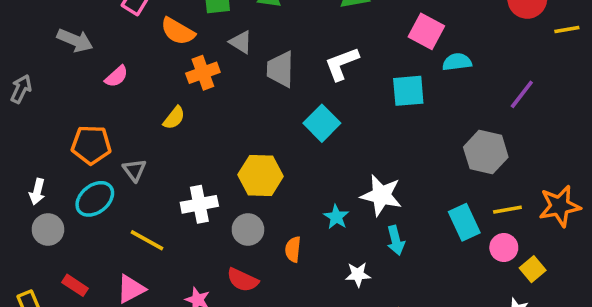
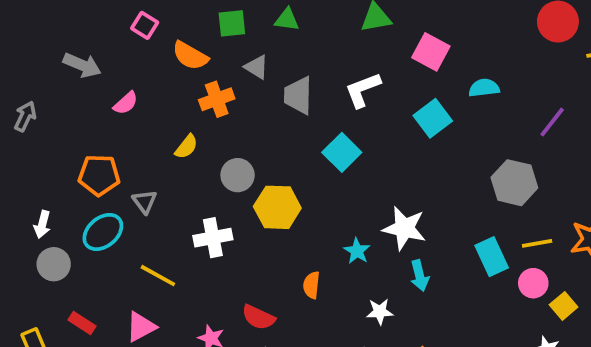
pink square: (426, 31) -> (431, 52), moved
cyan square: (408, 91) -> (433, 118), turned -32
gray circle: (248, 229) -> (238, 175), moved

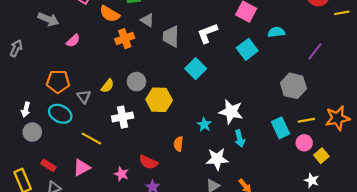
yellow semicircle: (186, 147) -> (107, 86), moved
cyan ellipse: (103, 232) -> (60, 114), turned 65
white star: (380, 312) -> (217, 159), size x1.5

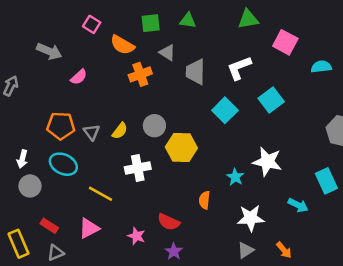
cyan square: (247, 49) -> (271, 100), moved
gray triangle: (84, 97) -> (92, 132), moved
cyan arrow: (240, 139) -> (298, 205), moved, turned -49

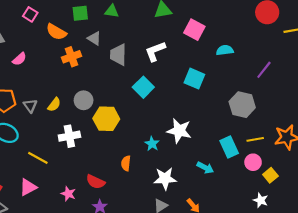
cyan square: (271, 100) -> (194, 79), moved, turned -30

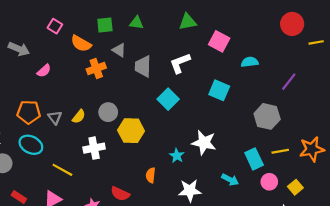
pink circle: (253, 162) -> (269, 182), moved

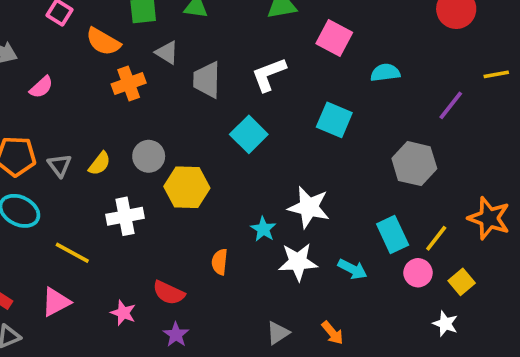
yellow line: (316, 42) -> (496, 74), moved
orange star: (312, 149) -> (489, 218), turned 30
yellow line: (280, 151) -> (436, 238), moved, turned -42
white star: (190, 190) -> (298, 262), moved

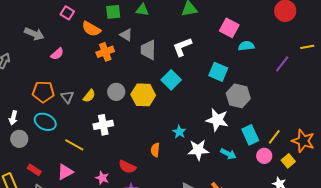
pink square: (334, 38) -> (229, 28), moved
gray hexagon: (414, 164) -> (238, 96), moved
yellow hexagon: (187, 187) -> (143, 95), moved
white star: (309, 207) -> (217, 120), moved
orange star: (489, 218) -> (303, 141), moved

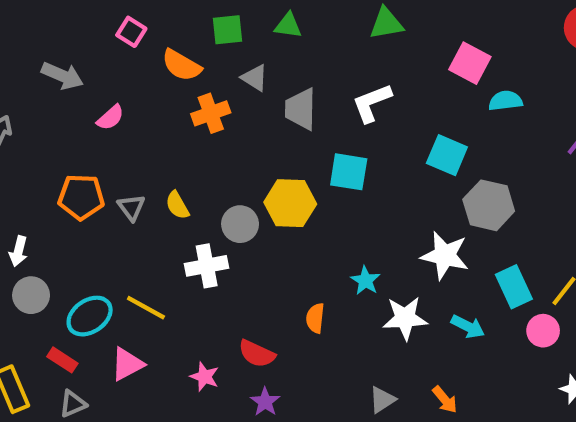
cyan square: (171, 80) -> (349, 172), turned -36
gray circle: (116, 92) -> (240, 224), moved
yellow semicircle: (89, 96) -> (177, 205), turned 112
cyan ellipse: (45, 122) -> (90, 316), moved, turned -60

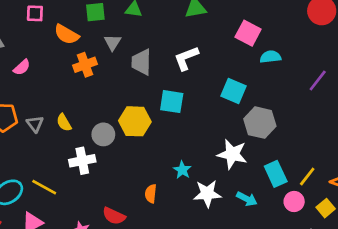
pink square: (131, 32) -> (35, 13), turned -30
gray triangle: (255, 78) -> (113, 42), turned 30

